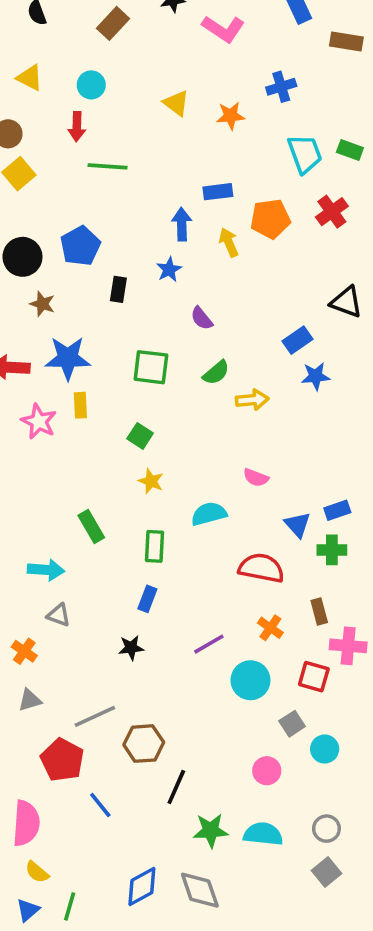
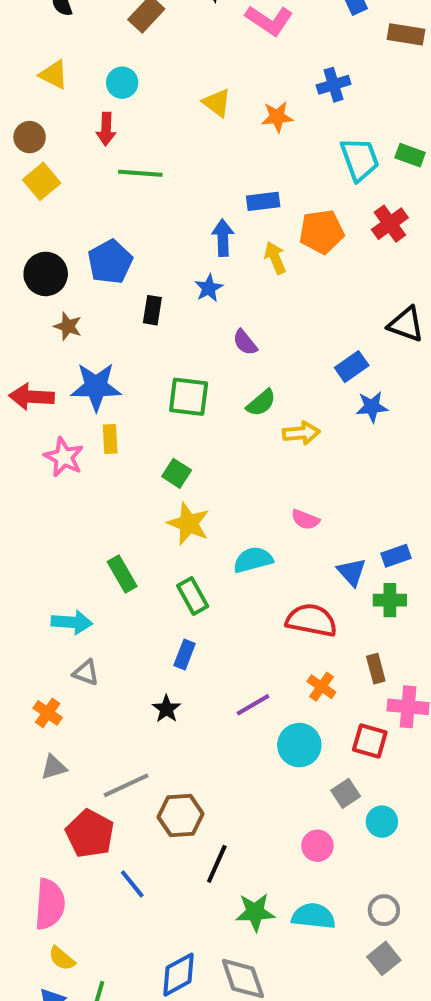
yellow star: (151, 481) -> (189, 524), size x1.5
green rectangle: (155, 546) -> (193, 596), turned -32
black star: (131, 648) -> (166, 709), turned -30

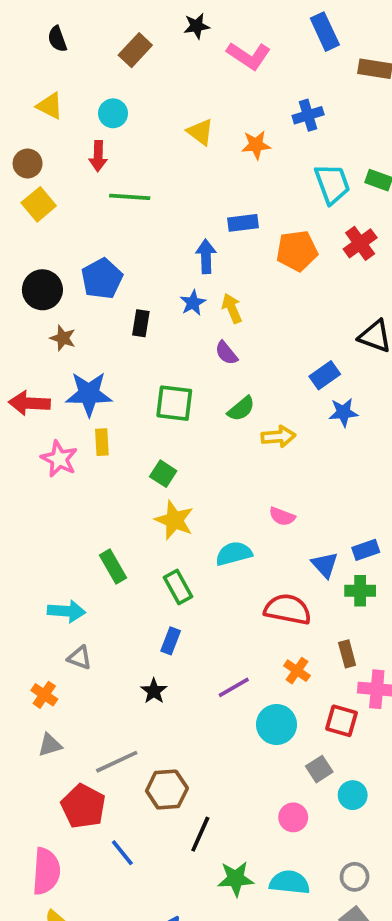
yellow arrow: (275, 258) -> (232, 308), moved

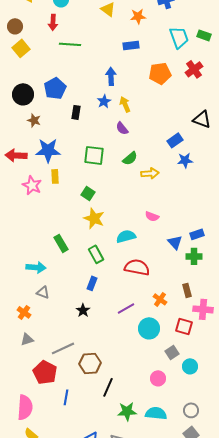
blue rectangle: (243, 223) -> (131, 45), moved
red semicircle: (288, 609) -> (137, 267), moved
blue line: (122, 853) -> (66, 397), turned 49

